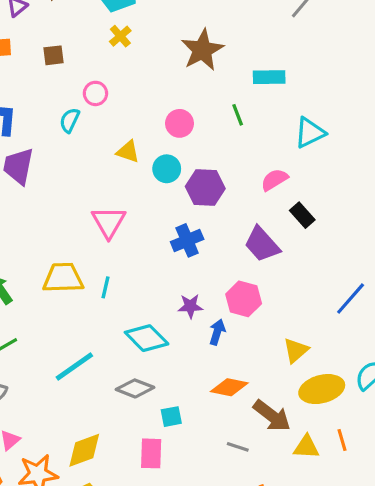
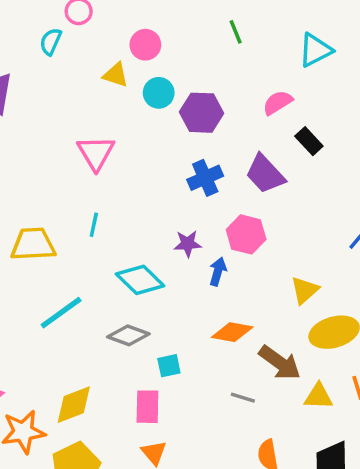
pink circle: (180, 123) -> (145, 45), moved
blue cross: (187, 240) -> (205, 178), moved
yellow trapezoid: (63, 278) -> (33, 244), moved

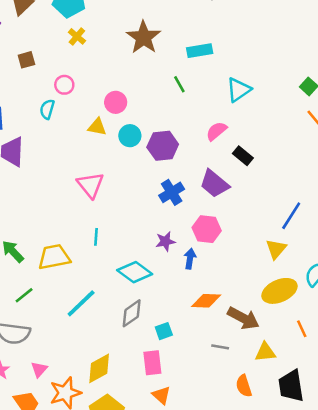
yellow triangle: (305, 290) -> (276, 249), moved
gray diamond: (128, 335) -> (132, 313), turned -48
yellow triangle: (318, 396) -> (265, 352), moved

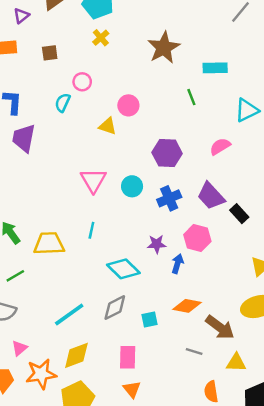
cyan circle: (130, 136) -> (132, 186), moved
black rectangle: (243, 156) -> (239, 214), moved
cyan line: (81, 303) -> (69, 315), moved
cyan square: (164, 331) -> (150, 319), moved

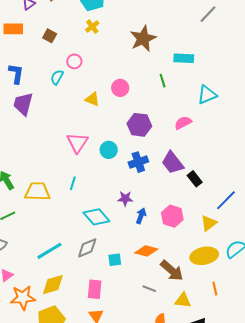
brown square: (50, 53) -> (50, 36), turned 32
pink circle: (128, 105) -> (120, 88), moved
pink hexagon: (197, 238) -> (172, 216), moved

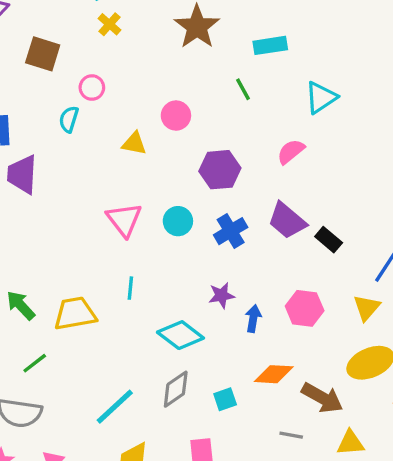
brown square: (50, 36) -> (43, 54), size x1.5

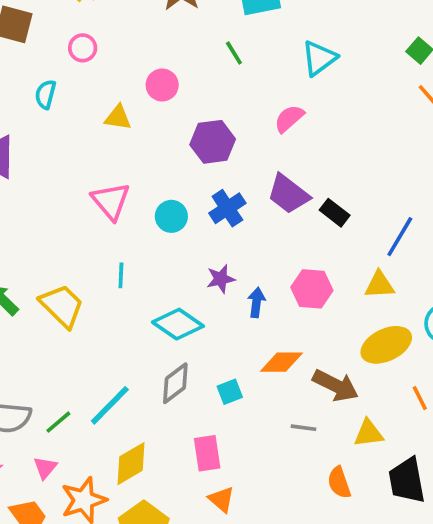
pink circle: (92, 88) -> (83, 48), moved
cyan circle: (178, 221) -> (171, 216), moved
yellow triangle: (367, 308) -> (379, 285), turned 48
yellow trapezoid: (75, 314) -> (62, 306), turned 57
green line: (35, 363) -> (58, 422), moved

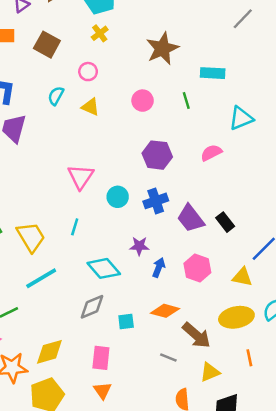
pink circle: (162, 85) -> (143, 101), moved
yellow triangle: (118, 118) -> (90, 107), moved
purple trapezoid: (288, 194) -> (191, 218), moved
cyan line: (110, 405) -> (41, 278), moved
yellow triangle: (369, 433) -> (210, 372), turned -30

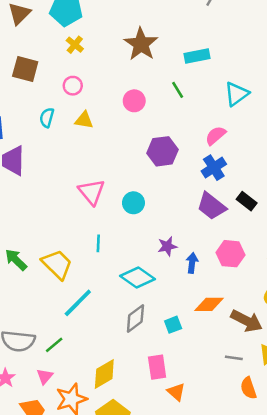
blue cross: (156, 201) -> (214, 168), moved
gray line: (168, 357) -> (234, 358), moved
orange triangle: (103, 391) -> (176, 392), moved

